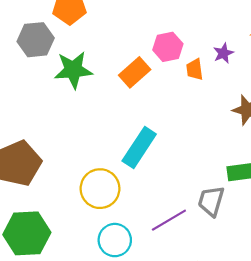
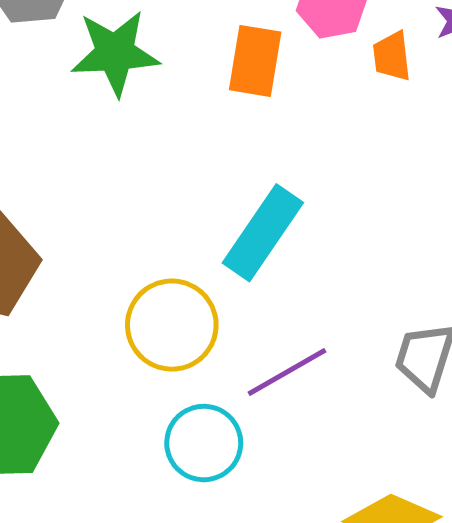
orange rectangle: (135, 72) -> (255, 61), turned -40
purple line: (169, 220) -> (287, 372), moved

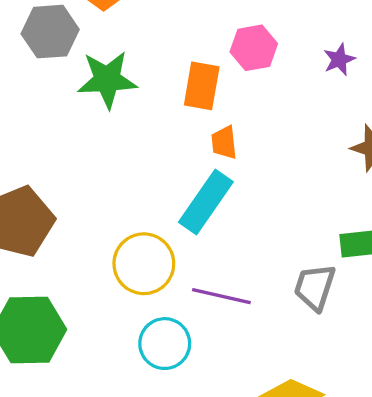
orange trapezoid: (392, 56) -> (224, 142), moved
purple line: (287, 372) -> (221, 296), turned 42

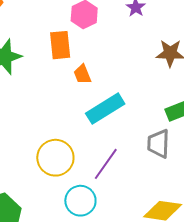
cyan rectangle: (206, 202) -> (105, 109), moved, turned 39
purple line: (221, 296) -> (106, 164), turned -52

